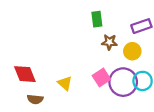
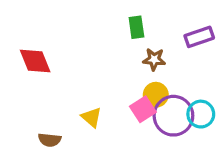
yellow circle: (132, 51) -> (156, 95), moved
red diamond: (25, 74) -> (35, 61), moved

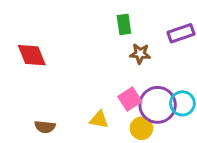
yellow circle: (156, 95) -> (141, 128), moved
yellow triangle: (91, 117) -> (99, 119), moved, turned -30

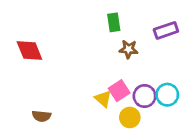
purple circle: (158, 105) -> (145, 96), size x0.7
yellow triangle: (99, 119) -> (103, 99), moved, turned 30

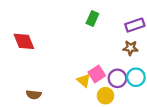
green rectangle: (114, 22) -> (92, 18), turned 32
brown star: (128, 49) -> (130, 48), moved

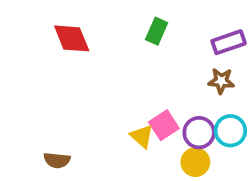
red diamond: (24, 41) -> (72, 38), moved
yellow circle: (105, 96) -> (195, 162), moved

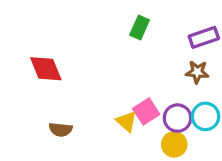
red diamond: (72, 38) -> (46, 69), moved
brown semicircle: (57, 160) -> (61, 130), moved

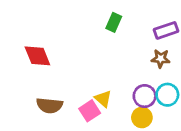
pink square: (146, 111) -> (90, 111), moved
brown semicircle: (61, 130) -> (49, 105), size x1.4

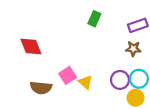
pink square: (90, 111) -> (68, 75), moved
yellow circle: (142, 117) -> (136, 98), moved

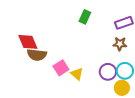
brown semicircle: (41, 88) -> (37, 55), moved

